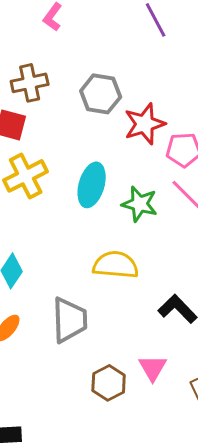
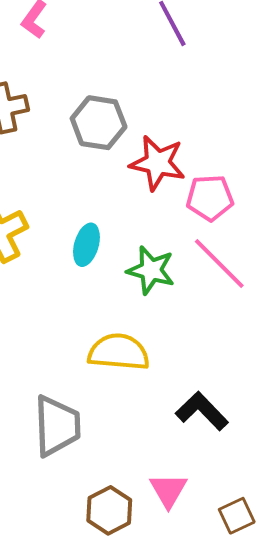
red star: (145, 124) -> (158, 163), turned 30
cyan ellipse: (92, 185) -> (86, 245), size x0.7

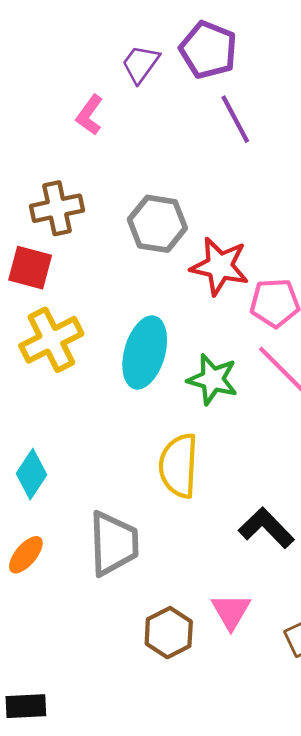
cyan ellipse: (86, 245) -> (145, 352), size x1.6
yellow semicircle: (119, 352) -> (179, 466), turned -92

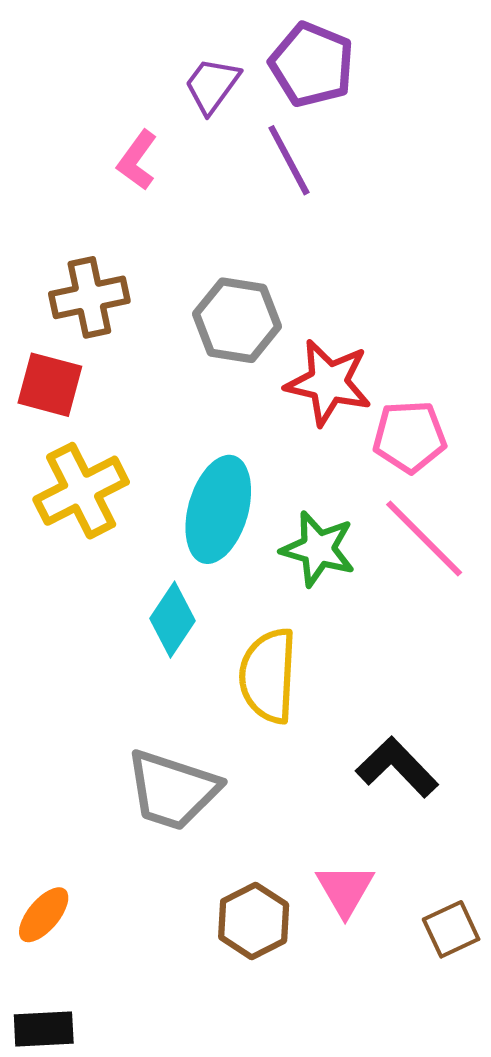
purple line: (235, 119) -> (289, 160), moved
cyan diamond: (32, 474) -> (173, 620), moved
gray trapezoid: (114, 543) -> (173, 790), turned 110
orange ellipse: (26, 555) -> (44, 915), moved

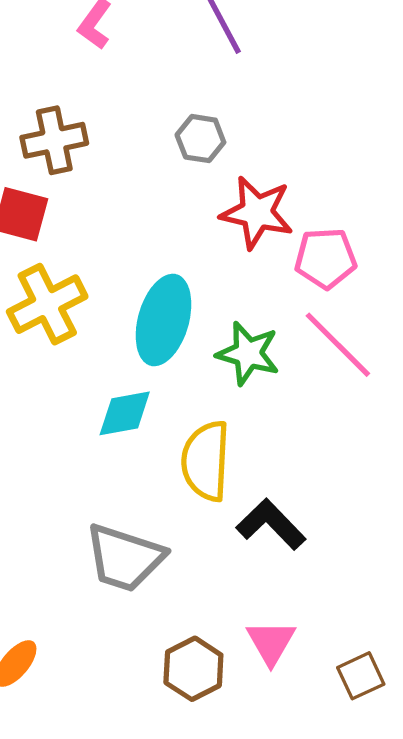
gray hexagon: (237, 320) -> (200, 139), moved, size x0.7
cyan diamond: (173, 620) -> (125, 413), turned 46
black L-shape: (397, 767) -> (271, 524), moved

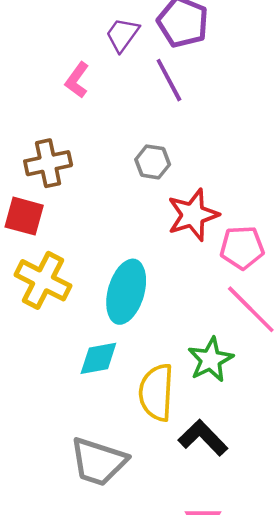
red star: (257, 213) -> (193, 215), turned -30
yellow cross: (47, 304) -> (43, 280), turned -36
green star: (248, 353) -> (211, 360), moved, turned 30

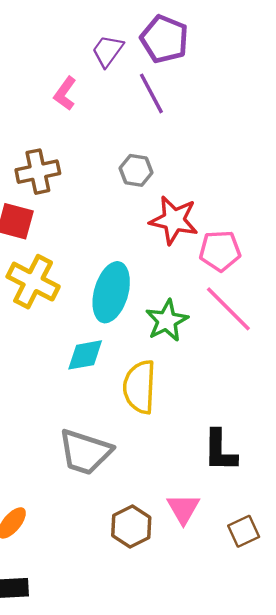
red star: (193, 215) -> (174, 220), turned 30
green star: (211, 360) -> (167, 321), moved
black L-shape: (203, 438) -> (220, 451), moved, turned -135

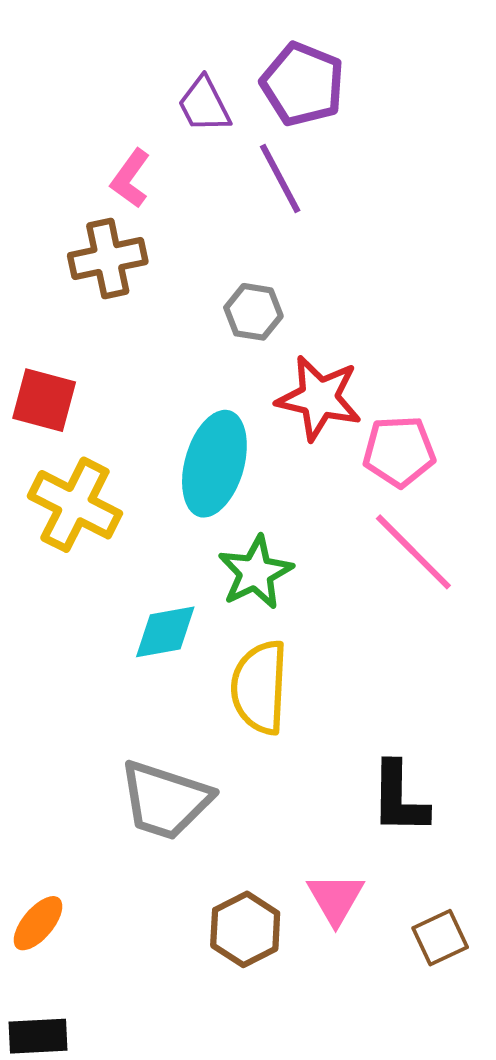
purple trapezoid: (108, 51) -> (204, 105), turned -63
brown cross: (38, 172) -> (108, 259), moved
cyan ellipse: (111, 292) -> (214, 464), moved
green star: (167, 321) -> (255, 572), moved

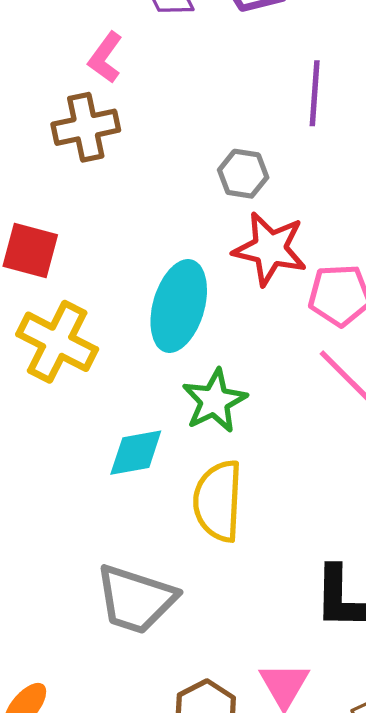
purple line: (280, 178) -> (315, 93), moved, turned 32
gray hexagon: (253, 312) -> (243, 174), moved

